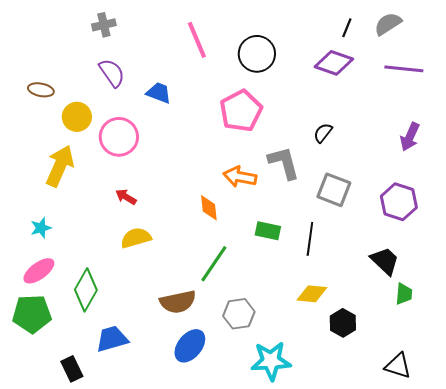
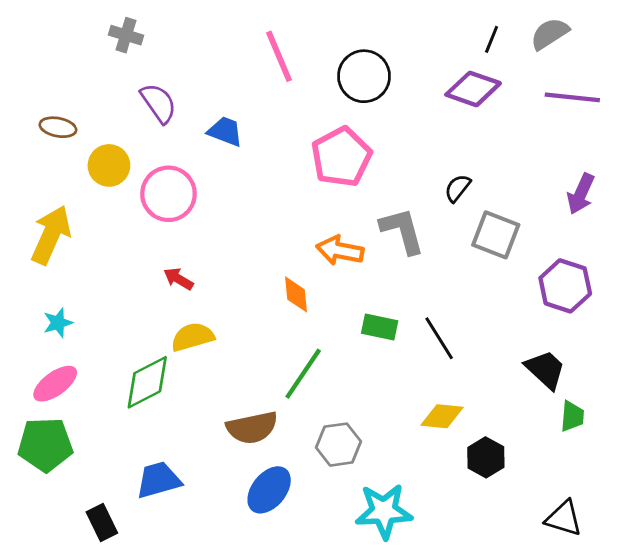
gray cross: (104, 25) -> (126, 35), moved, turned 30
yellow arrow: (60, 166) -> (51, 235), moved
gray square: (334, 190) -> (496, 235), moved
black line: (310, 239) -> (439, 338), turned -40
green diamond: (86, 290) -> (147, 382), moved, turned 33

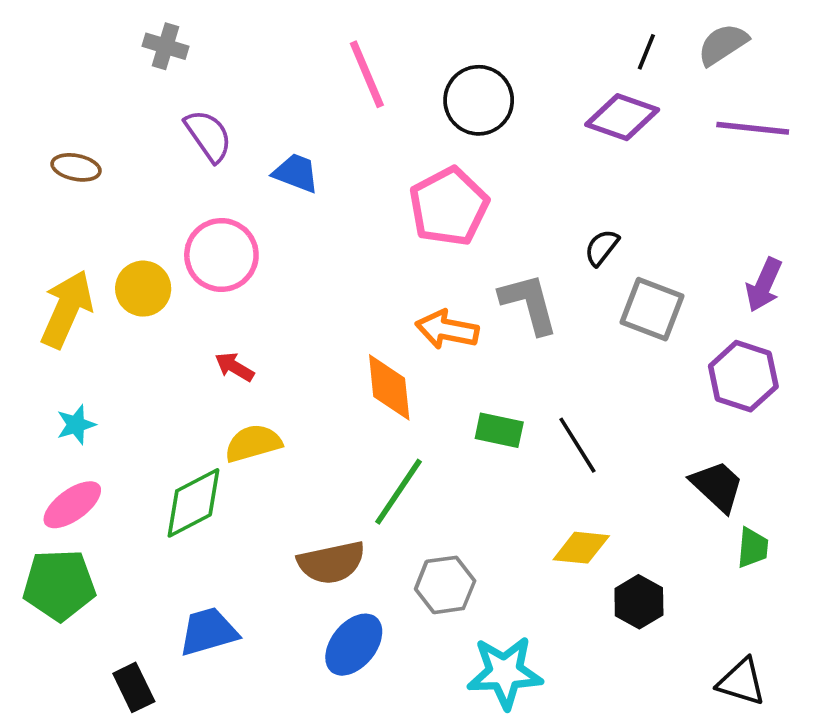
yellow circle: (109, 165) -> (143, 289), moved
purple arrow: (581, 194) -> (764, 285), moved
orange diamond: (296, 294) -> (389, 387), size x1.4

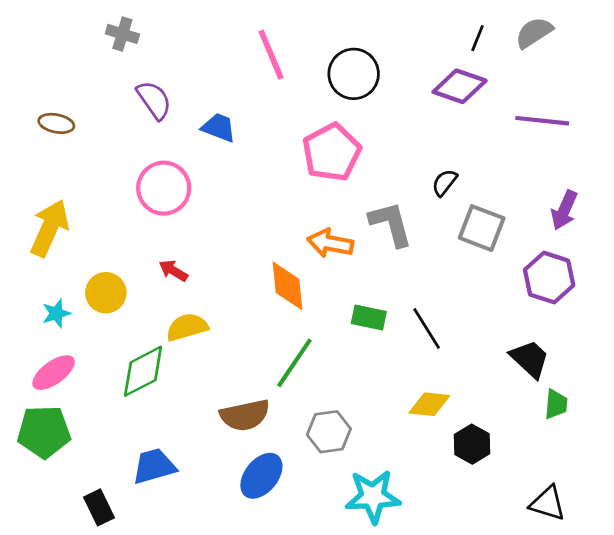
purple line: (753, 128) -> (542, 121), moved
yellow circle: (143, 289) -> (106, 293), moved

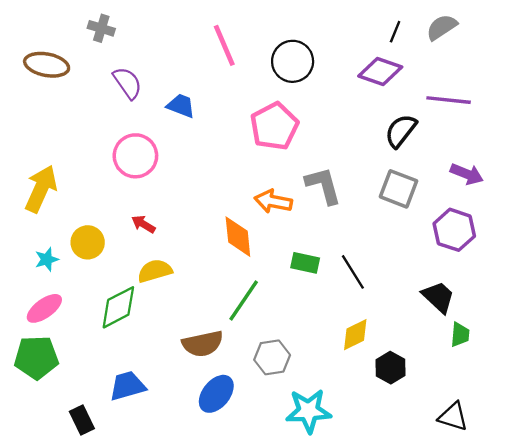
brown ellipse: (56, 123) -> (47, 65), moved, size x1.5
black semicircle: (444, 183) -> (401, 131), moved, size x1.5
purple arrow: (564, 210) -> (467, 174), turned -92
yellow diamond: (429, 404) -> (355, 335), turned -32

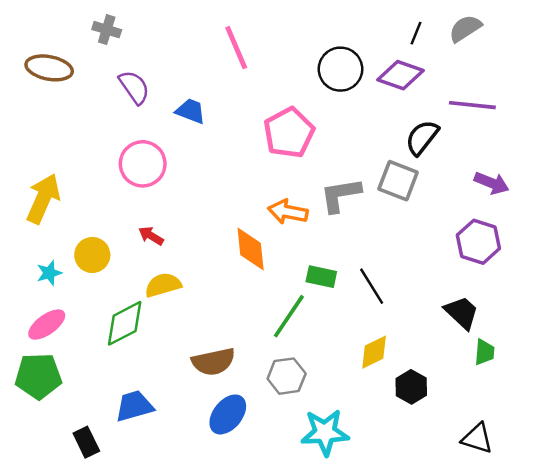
black circle: (293, 61) -> (341, 69), moved
gray L-shape: (323, 185) -> (341, 195), turned -84
gray square: (398, 189) -> (398, 181), moved
green line: (244, 300) -> (289, 316), moved

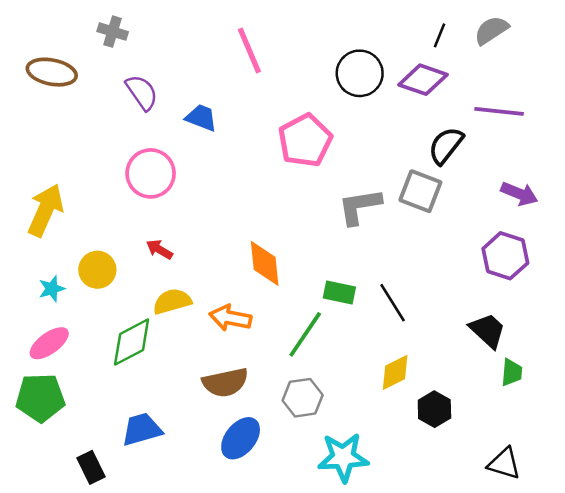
orange arrow: (288, 212) -> (230, 318), moved

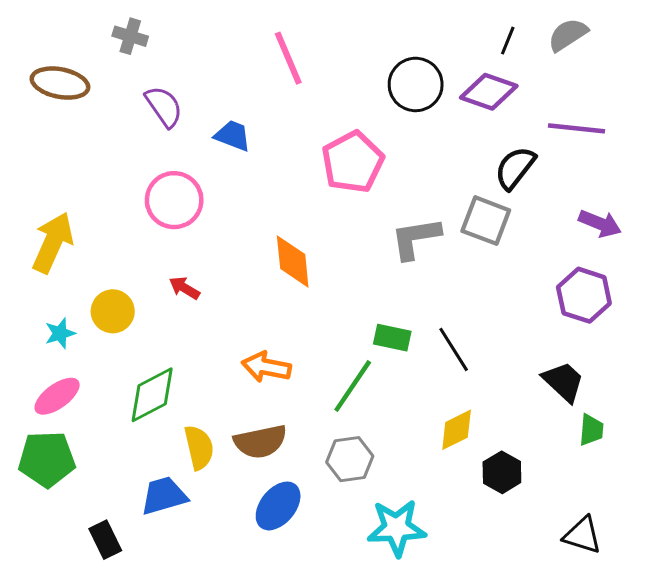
orange diamond: (265, 263) -> (293, 262), moved
yellow semicircle: (172, 301) -> (199, 447), moved, turned 93

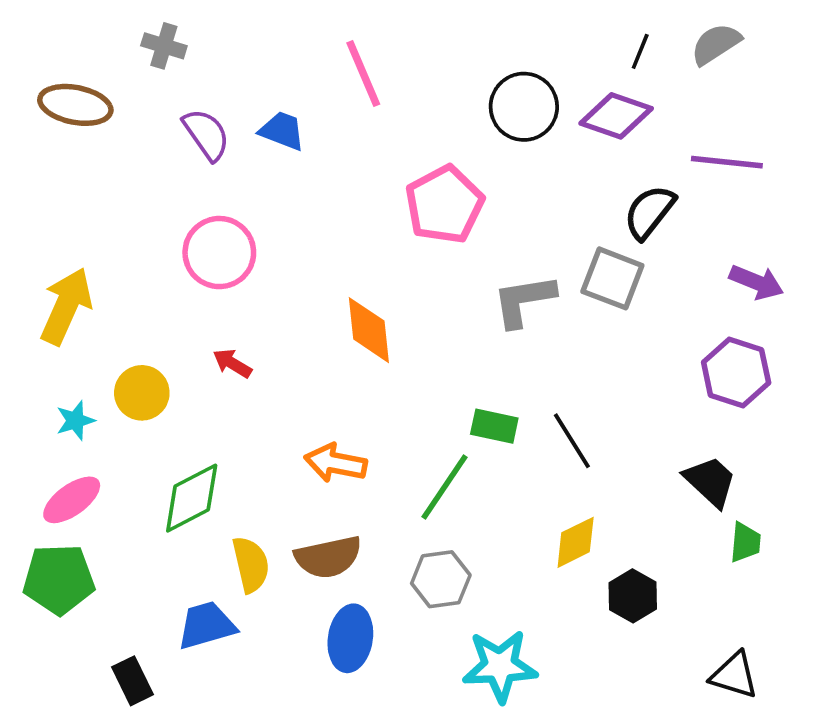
blue trapezoid: (233, 136) -> (282, 131), moved
blue ellipse: (278, 506) -> (350, 638), turned -30

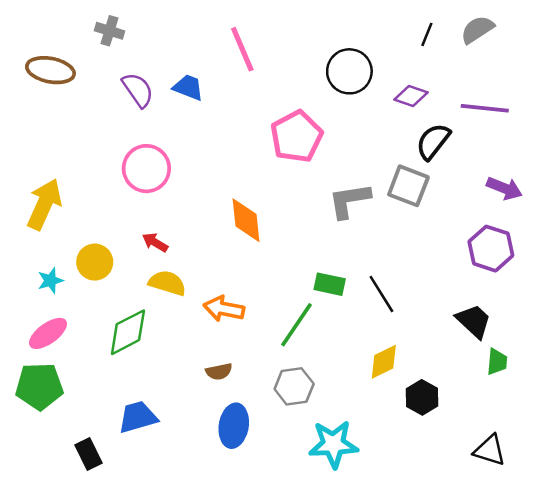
purple diamond: (616, 116) -> (411, 96), moved, size x0.7
brown semicircle: (328, 557) -> (219, 372), size x0.6
yellow semicircle: (251, 564) -> (167, 283), moved, turned -60

